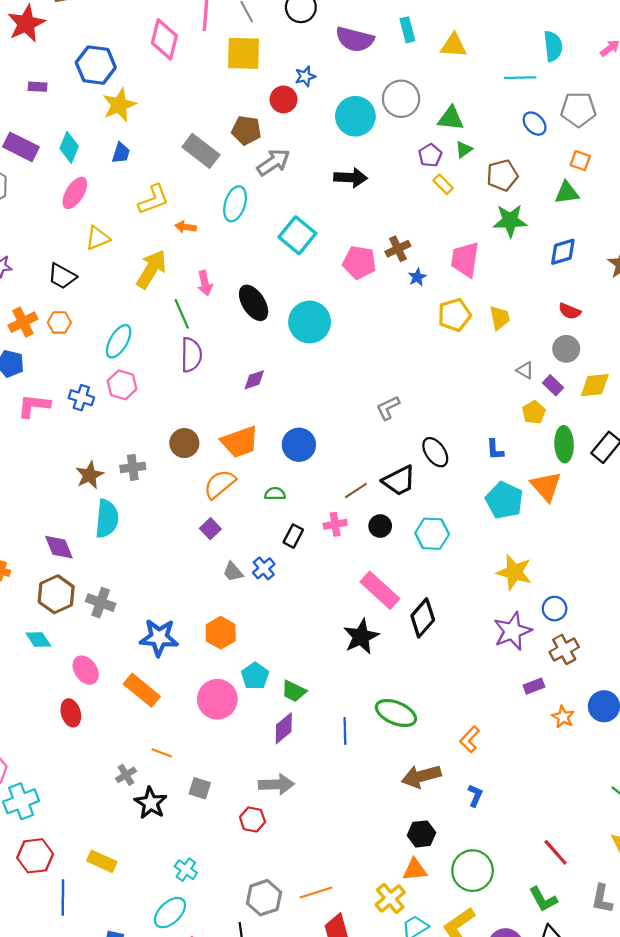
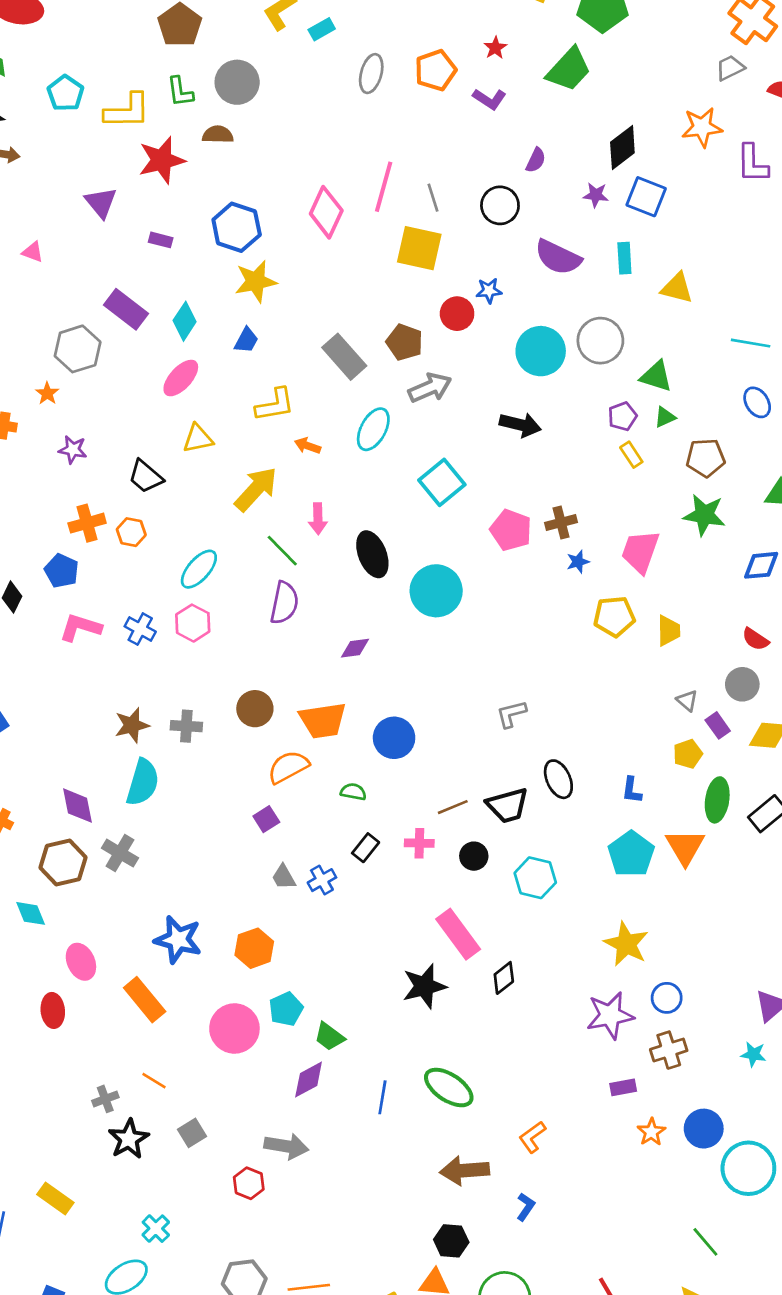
green line: (182, 314) -> (282, 551), turned -32
gray cross: (101, 603) -> (120, 853), moved
black diamond: (423, 618) -> (504, 978), size x0.7
gray square: (200, 788) -> (192, 1133), turned 30

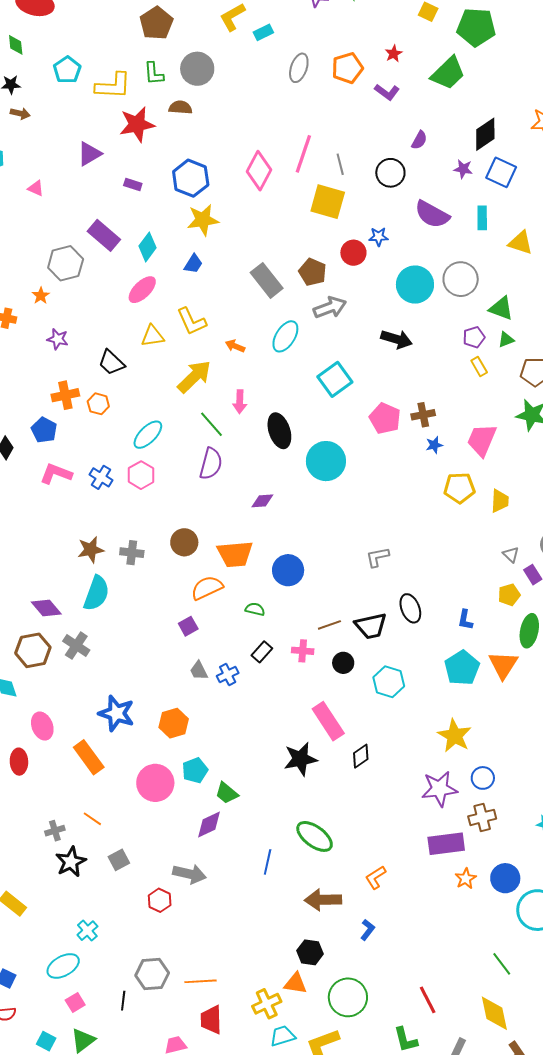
purple triangle: (101, 202) -> (89, 154), turned 36
yellow L-shape: (275, 405) -> (192, 321), moved, turned 72
purple diamond: (77, 806) -> (46, 608), turned -32
purple rectangle: (623, 1087) -> (446, 844), size x1.8
blue line: (382, 1097) -> (268, 862), moved

